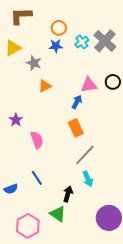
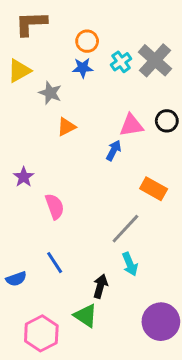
orange rectangle: (76, 128) -> (154, 189), moved, turned -36

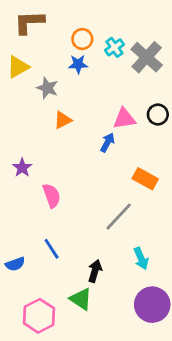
cyan cross: (121, 62) -> (114, 47), moved
cyan arrow: (130, 264) -> (141, 258), moved

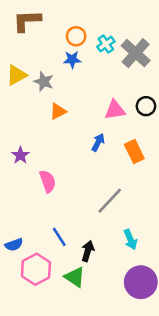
yellow triangle: (18, 67) -> (17, 75), moved
blue arrow: (107, 142) -> (98, 142), moved
orange rectangle: (145, 179) -> (134, 151), moved, turned 35
blue line: (52, 249) -> (59, 237), moved
pink hexagon: (39, 316) -> (36, 269), moved

